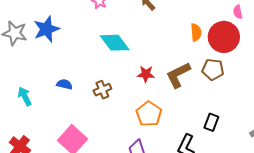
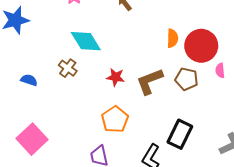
pink semicircle: (238, 12) -> (220, 71), moved
brown cross: (102, 90) -> (68, 68), moved, turned -36
black rectangle: (211, 122) -> (180, 134), size x1.5

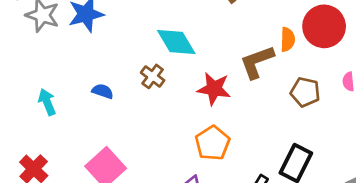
red circle: (201, 46) -> (324, 26), moved
red star: (116, 77) -> (214, 89), size x1.4
brown L-shape: (150, 81) -> (257, 62), moved

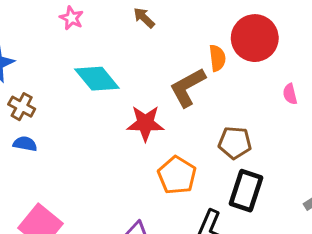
brown cross: (153, 76) -> (22, 107), moved
brown pentagon: (305, 92) -> (235, 143), moved
orange pentagon: (213, 143) -> (177, 175), moved

